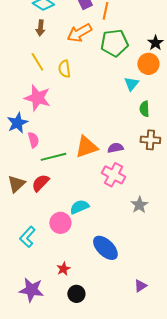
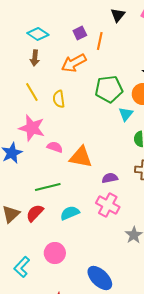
green pentagon: (114, 43) -> (109, 89), moved
pink semicircle: (33, 140) -> (55, 147), moved, turned -56
orange triangle: (86, 147) -> (81, 157), moved, turned 30
cyan semicircle: (79, 207) -> (70, 213), moved

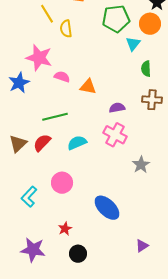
yellow line: (32, 92) -> (47, 14), moved
orange triangle: (81, 157) -> (88, 87), size x0.7

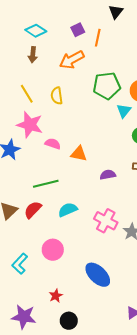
yellow line: (47, 14) -> (27, 94), moved
pink cross: (115, 135) -> (106, 221), moved

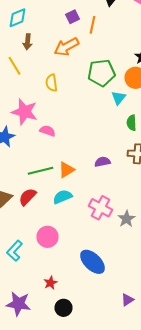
cyan diamond: (36, 31) -> (18, 18), moved, turned -55
yellow line: (27, 94) -> (14, 66), moved
orange triangle: (79, 154) -> (66, 170), moved, turned -42

